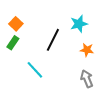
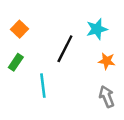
green rectangle: (13, 43) -> (16, 62), moved
cyan line: (35, 70) -> (43, 86), turned 36

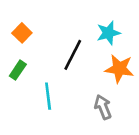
orange star: (107, 61) -> (119, 69), size x1.5
gray arrow: (107, 97) -> (103, 107), moved

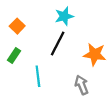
cyan star: (108, 33) -> (64, 16), moved

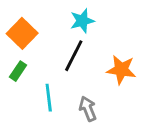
orange square: (17, 26) -> (22, 33), size x1.5
gray arrow: (82, 85) -> (88, 109), moved

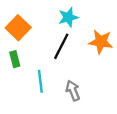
orange star: (121, 70) -> (101, 42), moved
green rectangle: (18, 71) -> (15, 59), turned -49

